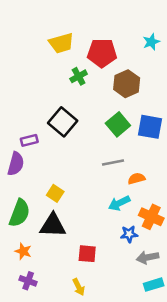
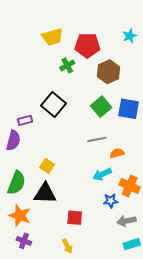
orange star: (23, 251) -> (20, 216), size x1.5

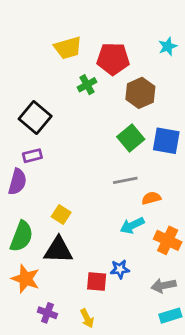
black square: (54, 105) -> (35, 117), moved
blue star: (111, 201) -> (120, 269), moved
purple cross: (24, 241) -> (47, 313), moved

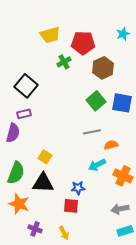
blue star: (120, 269) -> (78, 188), moved

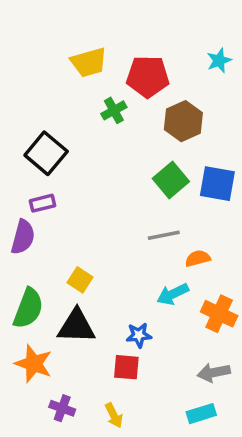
cyan rectangle: (125, 231) -> (201, 414), moved

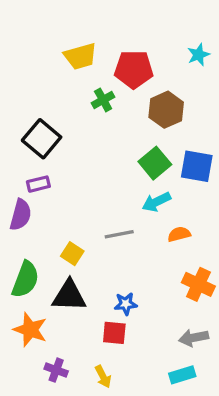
gray line: (164, 235) -> (119, 234), moved
cyan arrow: (173, 294) -> (156, 202), moved

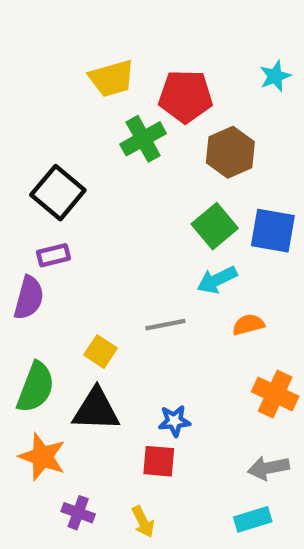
green cross: (103, 100) -> (143, 139), size x1.4

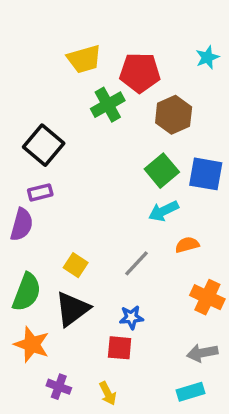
gray line: (165, 325) -> (136, 263), moved, turned -36
black triangle: (96, 410) -> (72, 309), turned -39

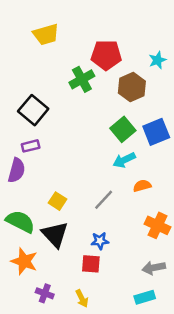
cyan star: (207, 57) -> (157, 60), moved
yellow trapezoid: (84, 59) -> (46, 34), moved
blue square: (206, 174) -> (156, 132), turned -32
green semicircle: (27, 292) -> (20, 222), turned -84
black triangle: (72, 309) -> (55, 234), turned -36

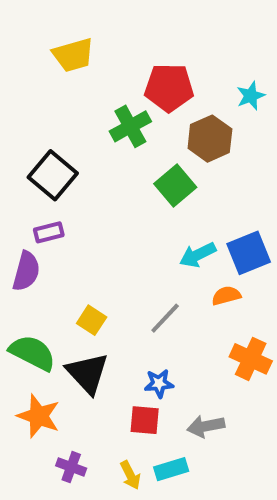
green square: (123, 129) -> (175, 186), moved
blue square: (156, 132) -> (249, 253), moved
gray arrow: (154, 268) -> (206, 426), moved
cyan rectangle: (145, 297) -> (171, 469), moved

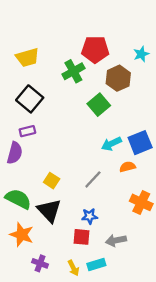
yellow trapezoid: (73, 55) -> (27, 57), moved

